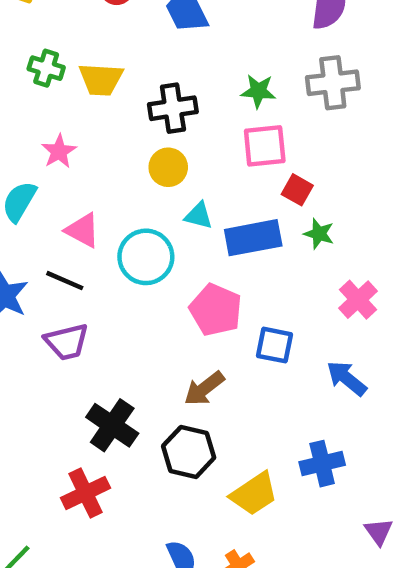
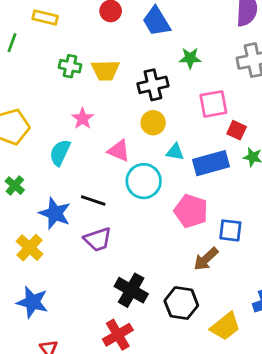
green star: (258, 91) -> (190, 58), moved
pink triangle: (83, 230) -> (119, 151), moved
brown arrow: (204, 389) -> (206, 259), moved

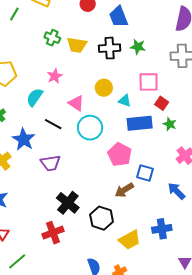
black cross: (153, 85) -> (110, 48), moved
cyan triangle: (175, 152) -> (125, 101), moved
black line: (93, 200) -> (53, 124), moved

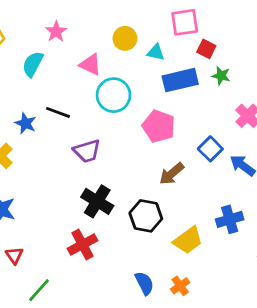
black line: (53, 124) -> (58, 112), moved
blue star: (24, 139) -> (26, 123), size x0.7
purple trapezoid: (50, 163) -> (87, 151), moved
blue square: (145, 173) -> (210, 149), moved, turned 36

